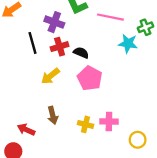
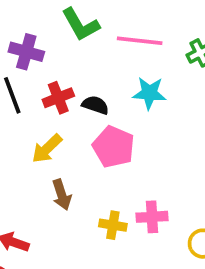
purple cross: (54, 22) -> (26, 52), moved
cyan star: (128, 43) -> (149, 93), moved
brown arrow: (53, 115) -> (62, 195), moved

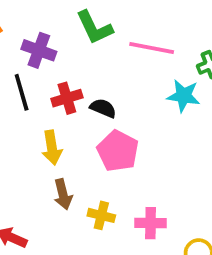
cyan star: (149, 93) -> (183, 96), moved
yellow arrow: (47, 149) -> (52, 148), turned -60
yellow cross: (113, 225) -> (101, 215), moved

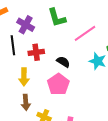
pink line: (152, 48) -> (85, 33), turned -55
black semicircle: (103, 108) -> (63, 62), moved

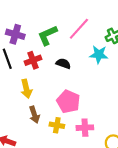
green L-shape: (57, 18) -> (48, 35), moved, turned 95
pink pentagon: (58, 84) -> (68, 102), moved

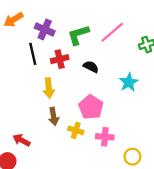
cyan star: (99, 55) -> (129, 82), moved, turned 30

